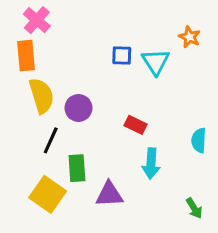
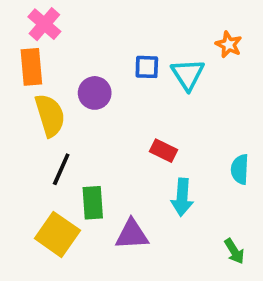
purple circle: (78, 108) -> (95, 93), moved

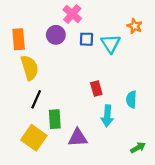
pink cross: (44, 24) -> (72, 14), moved
purple circle: (95, 93) -> (56, 35), moved
red rectangle: (164, 151) -> (96, 88), turned 48
cyan semicircle: (240, 169) -> (131, 99), moved
green arrow: (234, 251) -> (138, 148), turned -88

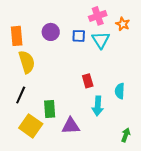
pink cross: (72, 14) -> (98, 16), moved, turned 30
black line: (36, 99) -> (21, 95), moved
green arrow: (138, 148) -> (126, 135), turned -40

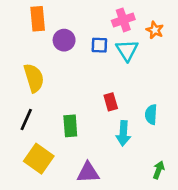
orange rectangle: (17, 36) -> (38, 19), moved
green rectangle: (50, 109) -> (70, 126), moved
purple triangle: (71, 126) -> (88, 172), moved

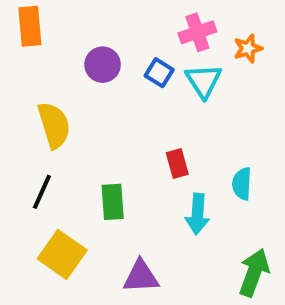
orange rectangle: (38, 19) -> (30, 26), moved
orange star: (155, 30) -> (248, 48), turned 30
blue square: (99, 45) -> (159, 73), turned 30
green arrow: (159, 170) -> (254, 273), size x1.6

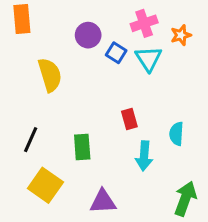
purple circle: (103, 65) -> (88, 35), moved
yellow semicircle: (54, 125) -> (50, 75), moved

